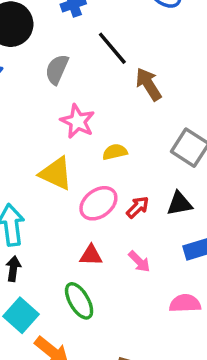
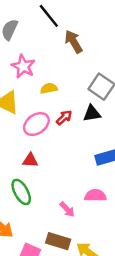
black triangle: (180, 204) -> (92, 113), moved
red arrow: (138, 207) -> (64, 118), moved
pink arrow: (139, 262) -> (67, 209), moved

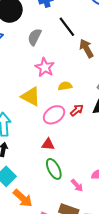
green ellipse: (21, 192) -> (54, 169), moved

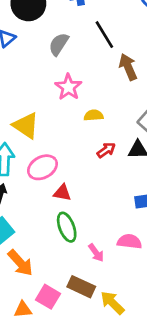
yellow triangle: (31, 96) -> (26, 126), moved
pink ellipse: (54, 115) -> (42, 167), moved

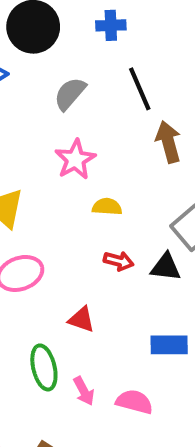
red arrow: (106, 150) -> (119, 261), turned 42
red triangle: (62, 193) -> (81, 320), moved
pink arrow: (96, 253) -> (84, 391), moved

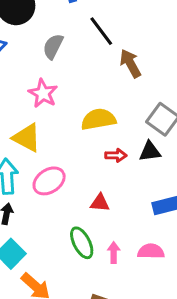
pink star: (75, 159) -> (43, 93), moved
yellow semicircle: (107, 207) -> (98, 119), size x1.6
pink arrow: (84, 391) -> (114, 252), turned -138

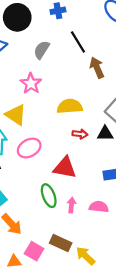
red triangle: (100, 203) -> (65, 168), size x1.6

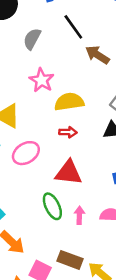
brown arrow: (97, 68) -> (97, 55), turned -30
pink star: (31, 83) -> (42, 80), moved
red arrow: (80, 134) -> (68, 132), moved

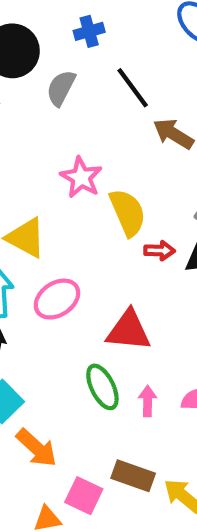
gray semicircle: (32, 39) -> (61, 88), moved
yellow semicircle: (69, 102) -> (128, 212), turned 76
red arrow: (68, 132) -> (159, 251), moved

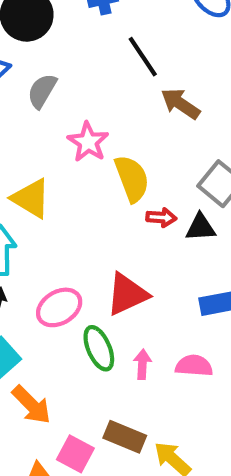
gray semicircle: (61, 88) -> (42, 91), moved
pink ellipse: (57, 299) -> (59, 307), moved
red triangle: (129, 331) -> (127, 294), turned -33

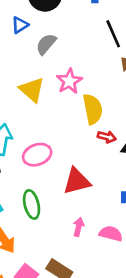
yellow triangle: (31, 198) -> (32, 90), moved
pink ellipse: (59, 307) -> (37, 155), moved
green ellipse: (99, 348) -> (32, 204), moved

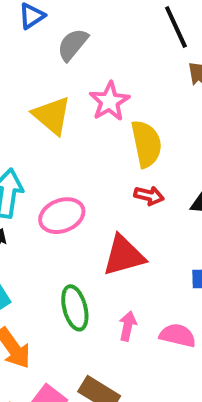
red arrow: (107, 137) -> (149, 196), moved
green ellipse: (32, 204) -> (75, 308), moved

